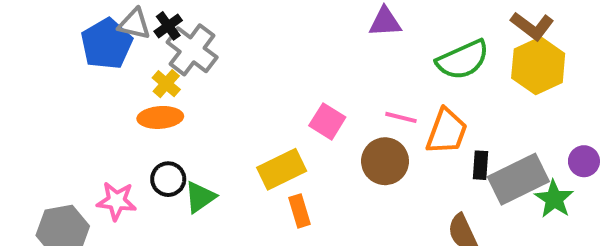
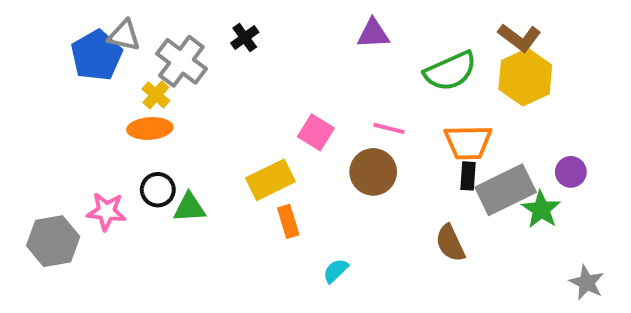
black cross: (168, 26) -> (245, 38), moved
orange trapezoid: (447, 131) -> (468, 142), moved, turned 69
green triangle: (200, 197) -> (189, 208), turned 32

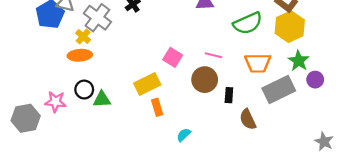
black rectangle: (468, 176) -> (229, 95), moved
green star: (541, 209) -> (299, 61), moved

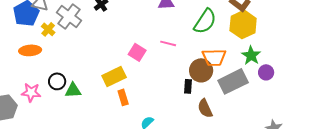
green semicircle: (248, 23) -> (205, 21), turned -32
yellow cross: (83, 36) -> (48, 29), moved
orange ellipse: (80, 55) -> (30, 50), moved
pink line: (213, 55) -> (168, 43), moved
brown circle: (205, 80) -> (201, 70), moved

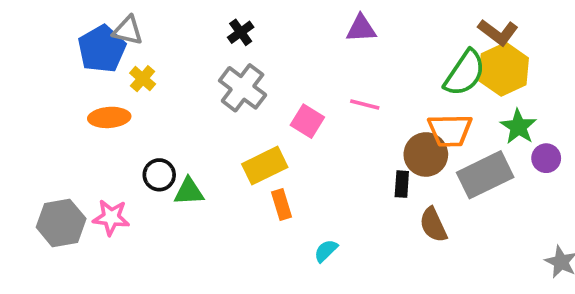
gray cross: (69, 16) -> (243, 88), moved
green semicircle: (205, 21) -> (465, 73), moved
pink star: (31, 92) -> (111, 217), moved

